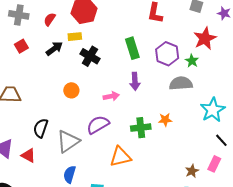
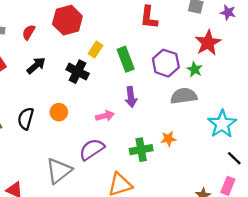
yellow rectangle: (75, 37) -> (96, 49), moved, turned -48
black semicircle: (41, 128) -> (26, 119), moved

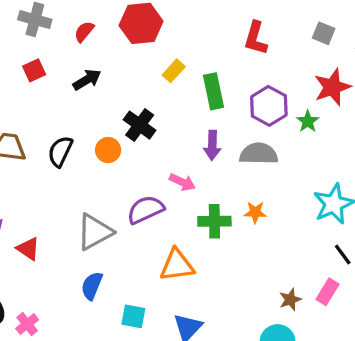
black cross: (78, 72) -> (140, 125), moved
gray semicircle: (184, 96) -> (259, 154), moved
pink arrow: (105, 116) -> (182, 182), moved, turned 30

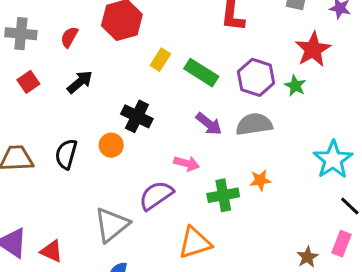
green rectangle: (213, 91) -> (201, 73), turned -36
purple arrow: (212, 145) -> (209, 124), turned -44

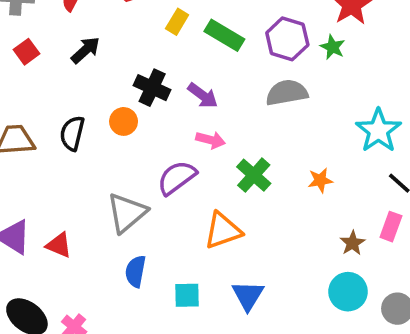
purple arrow: (209, 124) -> (203, 96), moved
orange star: (260, 180) -> (320, 180), moved
green cross: (223, 195) -> (254, 175), turned -36

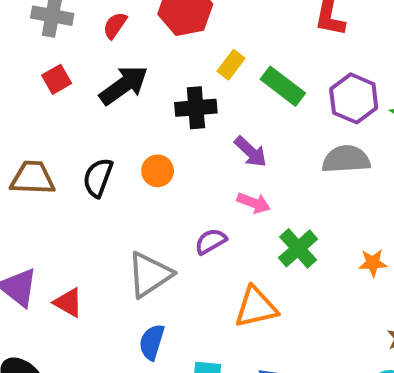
black arrow: (85, 50) -> (124, 85), size x1.4
black cross: (152, 88) -> (196, 108), moved, turned -36
purple semicircle: (177, 178) -> (211, 241), size x0.7

